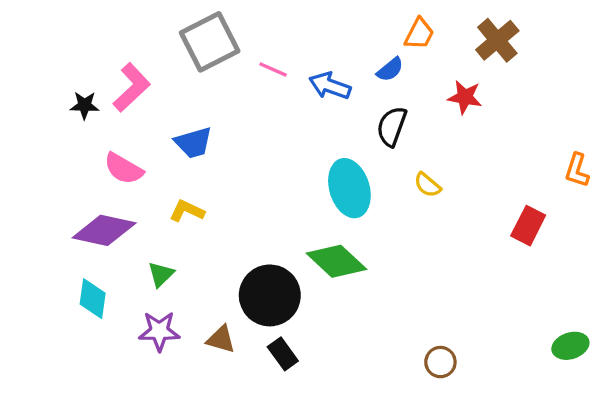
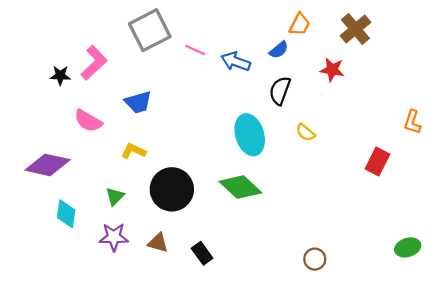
purple diamond: (104, 230) -> (48, 165), moved
black circle: (270, 295) -> (172, 189), moved

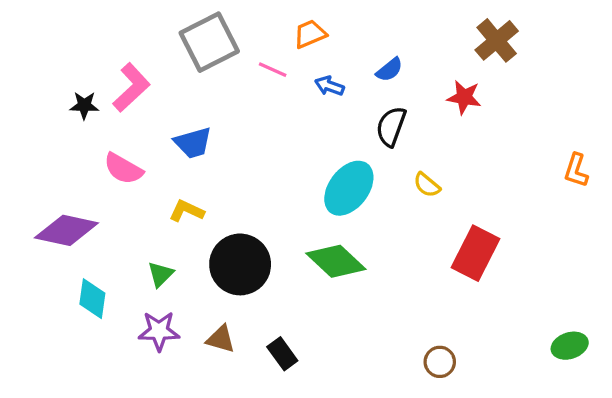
orange trapezoid: (300, 24) -> (310, 34), moved, turned -140
blue arrow: (236, 62) -> (329, 86), size x0.7
cyan ellipse: (250, 135) -> (349, 188), turned 54
red rectangle: (377, 161) -> (475, 253), moved, size x1.4

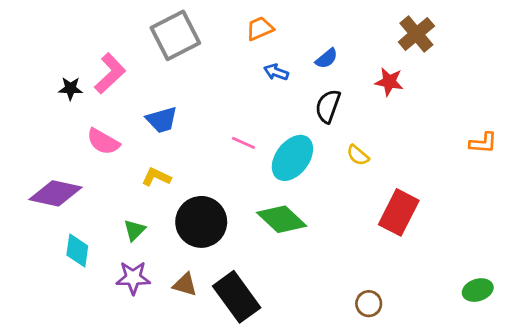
pink line: (273, 70) -> (243, 143), moved
orange L-shape: (576, 170) -> (483, 143), turned -104
black rectangle: (282, 354) -> (237, 297), size x1.8

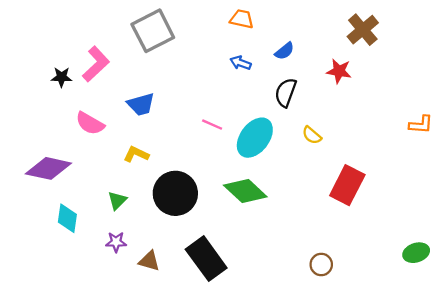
orange trapezoid: (260, 29) -> (242, 19), moved, turned 35
purple star: (133, 278) -> (116, 242), size x0.7
brown triangle: (185, 285) -> (149, 261), moved

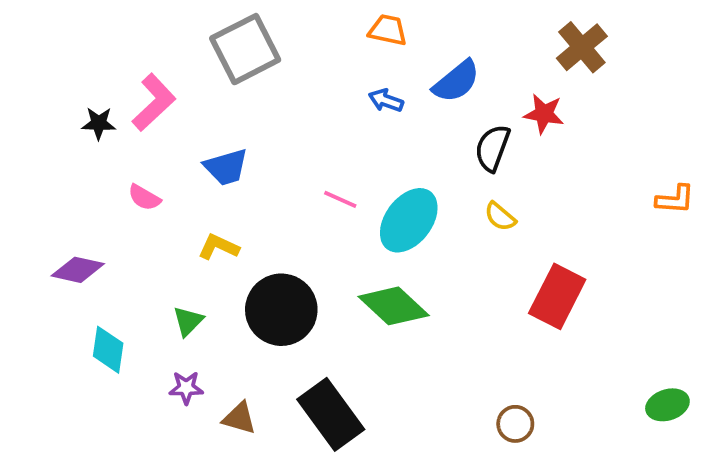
blue semicircle: (284, 51) -> (456, 81), size x1.5
black semicircle: (286, 93) -> (492, 148), moved
pink semicircle: (90, 123) -> (144, 197), size x0.7
purple diamond: (48, 168) -> (78, 270), size x0.7

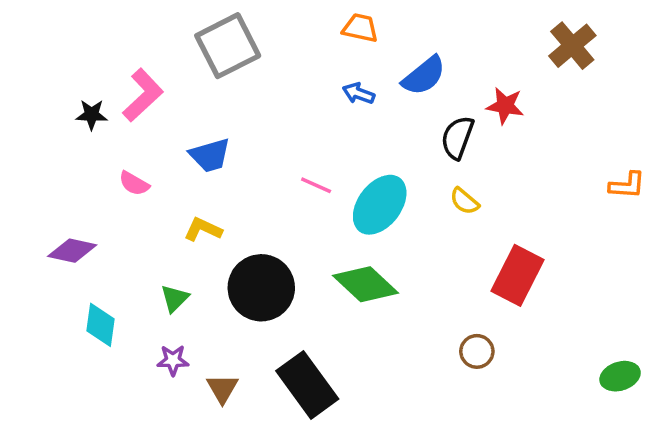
brown cross: (582, 47) -> (572, 46), moved
brown triangle: (239, 418) -> (222, 389), turned 44
brown circle: (515, 424) -> (477, 351), moved

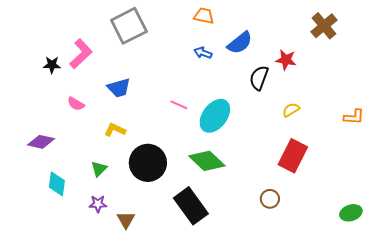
orange L-shape: (627, 185) -> (354, 117), moved
yellow semicircle: (465, 201) -> (291, 110), moved, turned 108
black rectangle: (307, 385) -> (191, 206), moved

